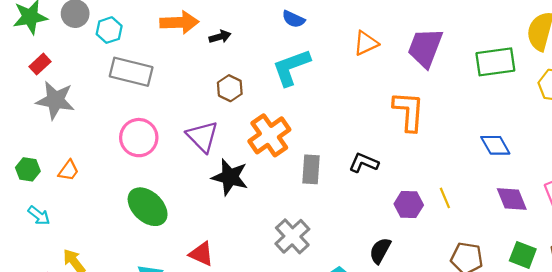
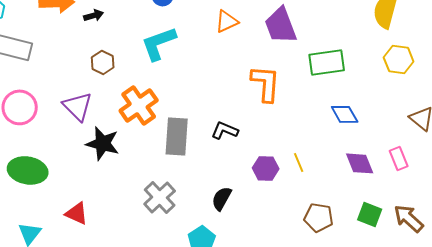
purple trapezoid: (425, 48) -> (281, 25), turned -42
green rectangle: (495, 62) -> (327, 62), moved
gray rectangle: (311, 169) -> (177, 136), size x1.4
green ellipse: (148, 207) -> (28, 170), turned -33
black semicircle: (380, 251) -> (222, 198), moved

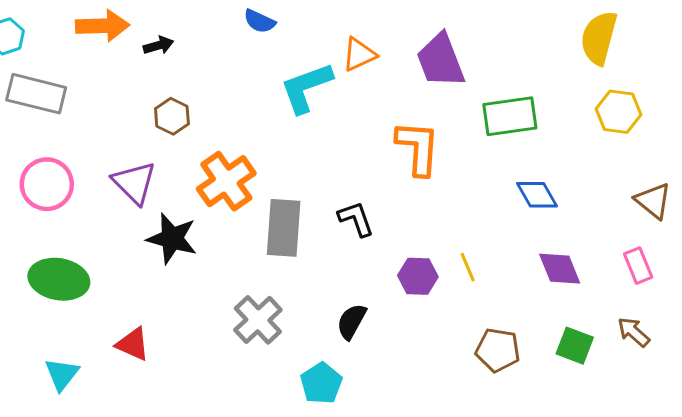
cyan L-shape: (159, 43) -> (306, 88), moved
black L-shape: (225, 130) -> (356, 219), turned 48
pink rectangle: (399, 158) -> (638, 266), moved
brown arrow: (409, 218) -> (634, 332), moved, size x0.7

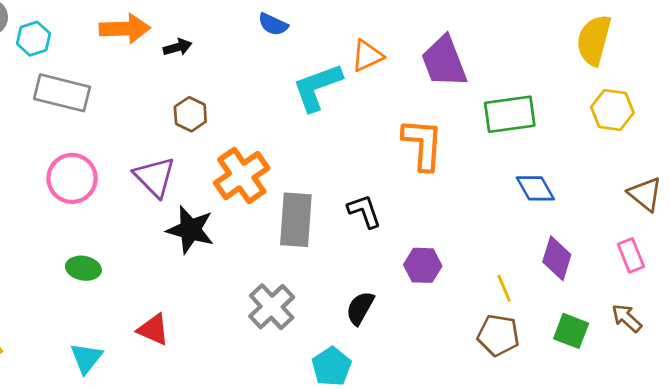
yellow line: (468, 267) -> (504, 288), moved
purple diamond: (560, 269) -> (557, 258), turned 39
green ellipse: (59, 279) -> (83, 268), size x0.6

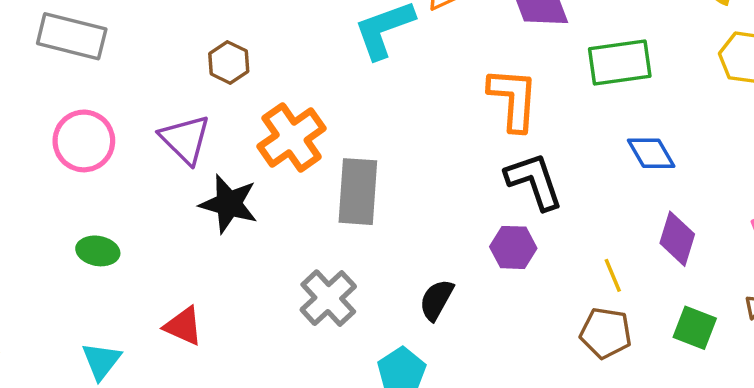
black L-shape: (364, 211) -> (534, 181), moved, size x1.4

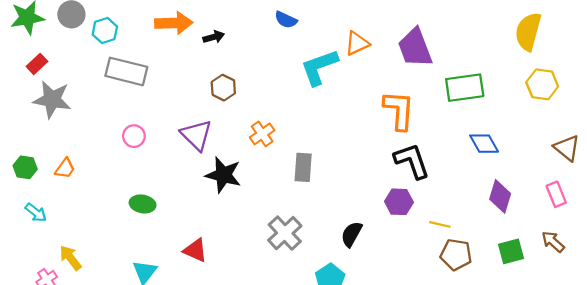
orange cross: (292, 137) -> (262, 134), size x0.6
pink circle: (84, 141) -> (134, 136), size x0.6
gray rectangle: (358, 192) -> (303, 167), size x0.7
yellow line: (613, 275) -> (440, 224), moved, turned -54
green square: (695, 328) -> (511, 251), turned -36

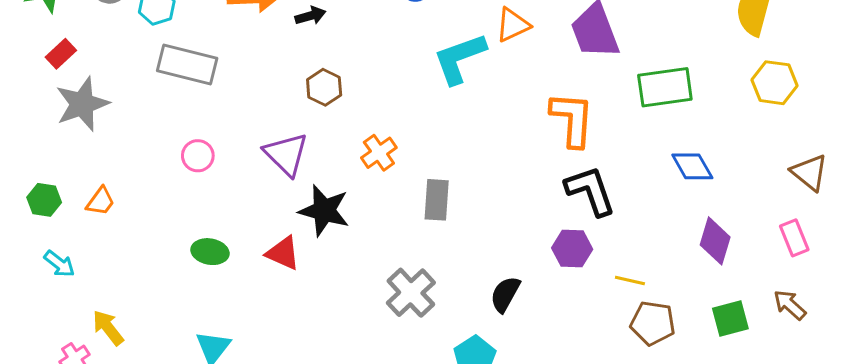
gray star: (52, 99) -> (82, 104), turned -30
red triangle: (195, 250) -> (283, 253), moved

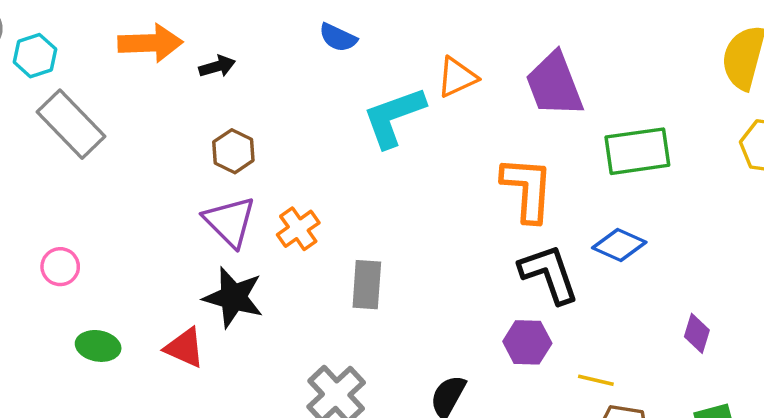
gray rectangle: (187, 64) -> (71, 124), turned 32
purple triangle: (286, 154) -> (230, 222), moved
pink circle: (198, 156) -> (60, 267), moved
blue diamond: (692, 166) -> (619, 245), moved, turned -36
purple diamond: (715, 241) -> (697, 333), size x0.7

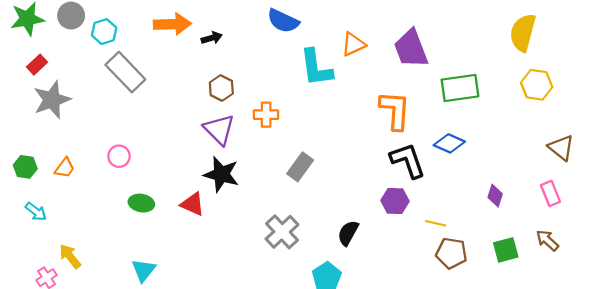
blue semicircle: (338, 38) -> (283, 21), size x1.4
cyan L-shape: (394, 117) -> (316, 68), turned -78
orange cross: (298, 229) -> (266, 115), moved, turned 35
gray rectangle: (367, 285) -> (300, 167), turned 32

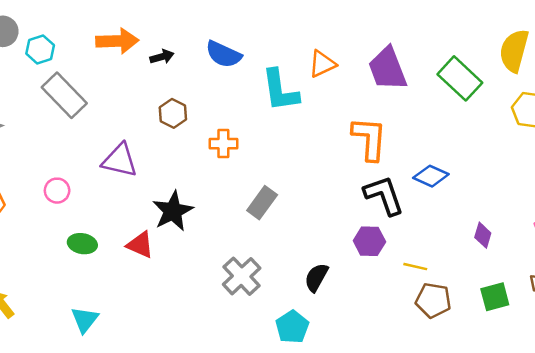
blue semicircle: (283, 21) -> (223, 54), moved
green rectangle: (460, 88) -> (460, 78), moved, turned 51
purple triangle: (219, 130) -> (120, 160), moved, turned -32
black star: (221, 174) -> (173, 211), turned 30

